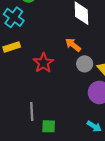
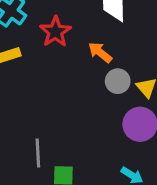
red star: (43, 63) -> (55, 32), moved

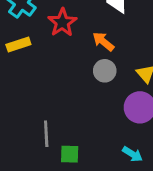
gray circle: (118, 81) -> (105, 71), moved

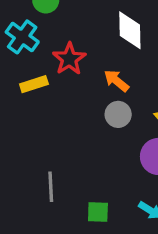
yellow rectangle: (18, 44) -> (34, 84), moved
green square: (70, 154) -> (98, 212), moved

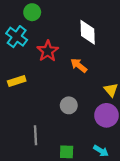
yellow rectangle: (34, 84) -> (17, 81), moved
gray circle: (118, 114) -> (69, 105), moved

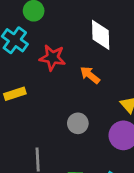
red star: (48, 51) -> (52, 58), turned -30

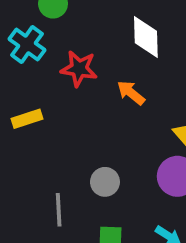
gray circle: (78, 123) -> (105, 182), moved

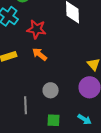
orange arrow: (131, 93) -> (40, 54), moved

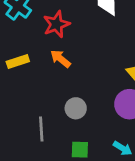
red star: (37, 29) -> (56, 24), turned -30

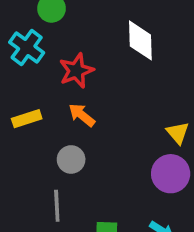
gray circle: (76, 108) -> (71, 159), moved

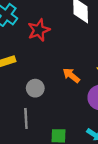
orange arrow: (82, 115) -> (71, 75), moved

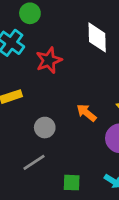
gray line: (26, 118) -> (34, 162), turned 60

